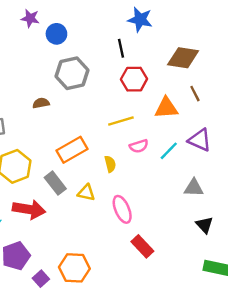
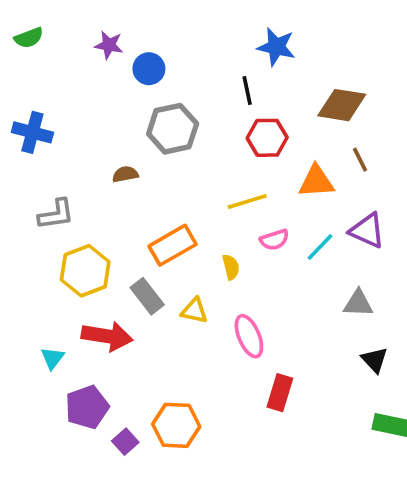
red rectangle: (142, 246) -> (280, 393), turned 60

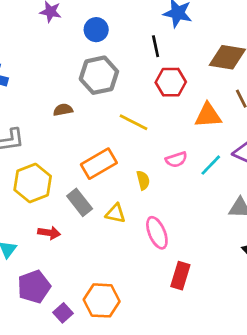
blue circle: (149, 69) -> (96, 30), moved
yellow line: (247, 202) -> (133, 122), moved, turned 44
red arrow: (107, 336) -> (49, 233), size x0.6

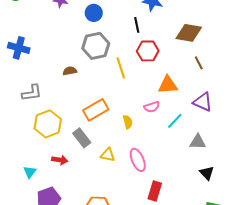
orange triangle: (208, 115) -> (168, 85), moved
yellow line: (133, 122) -> (121, 68), moved, turned 45
cyan line: (211, 165) -> (175, 121), moved
yellow triangle: (115, 213) -> (108, 155), moved

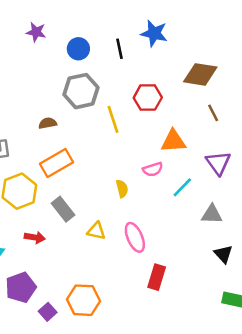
black line: (137, 25) -> (119, 49), moved
purple triangle: (203, 102) -> (218, 163), turned 30
orange rectangle: (96, 110) -> (57, 163), moved

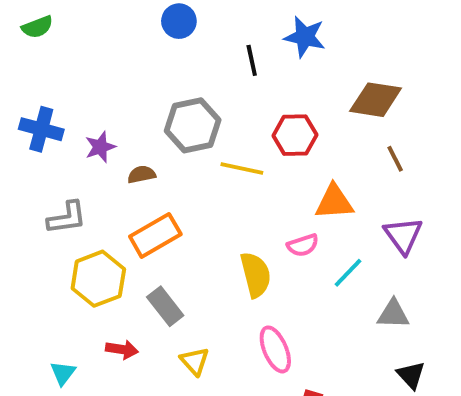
purple star: (36, 32) -> (100, 147), moved, turned -30
blue circle: (78, 49) -> (179, 21), moved
yellow line: (113, 119) -> (242, 169), turned -60
yellow semicircle: (122, 189) -> (256, 275), size x1.6
yellow triangle: (96, 231) -> (195, 361), moved, turned 36

